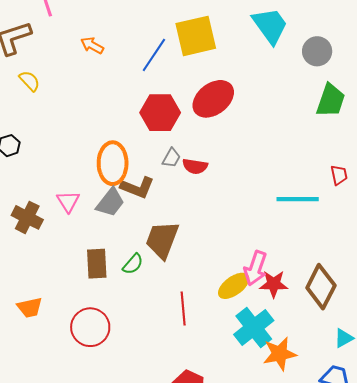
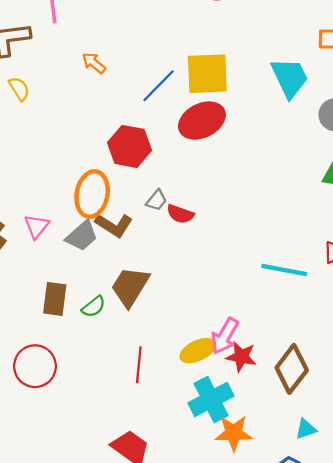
red ellipse: (213, 99) -> (202, 121), moved
red hexagon: (160, 113) -> (130, 146), moved

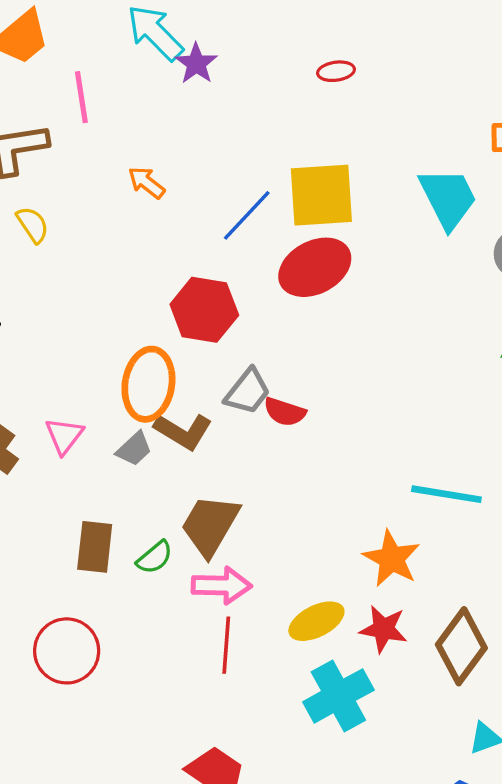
gray trapezoid: (156, 200) -> (248, 392), size x1.4
gray trapezoid: (82, 236) -> (134, 449), size x0.7
pink arrow: (225, 336) -> (222, 585), moved, turned -117
orange star: (234, 433) -> (392, 559), moved, turned 30

